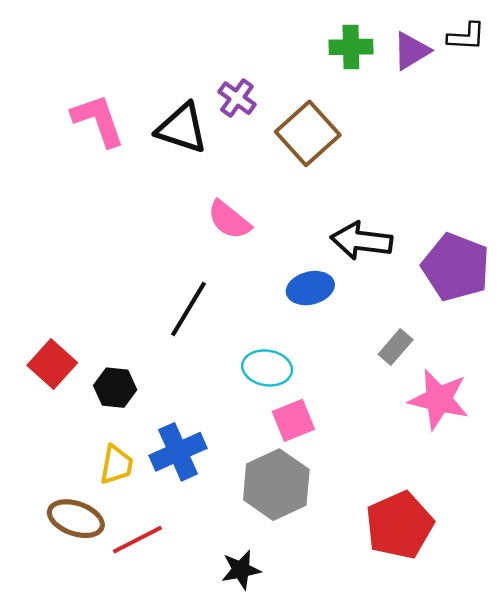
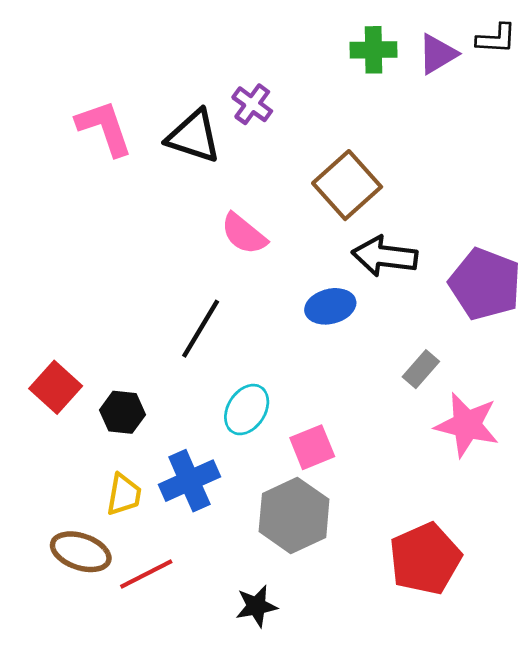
brown square: (308, 133) -> (347, 185), moved
cyan ellipse: (267, 368) -> (247, 410), moved, turned -66

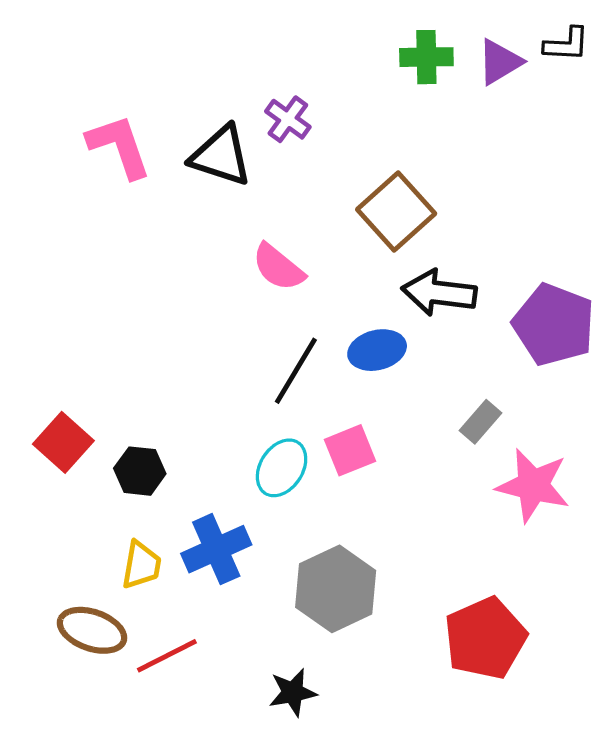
black line: (201, 329) -> (296, 371), moved
pink square: (312, 447) -> (350, 450), moved

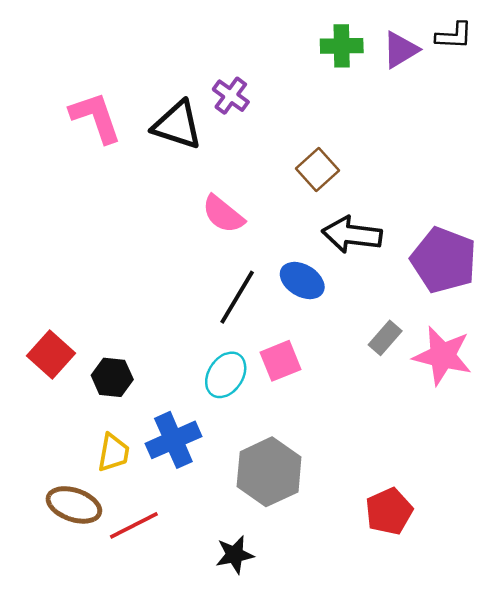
brown square: (396, 212) -> (318, 170), size x0.7
blue ellipse: (377, 350) -> (302, 281), turned 45
pink star: (533, 485) -> (442, 356), moved
red pentagon: (485, 638) -> (389, 511), size x0.7

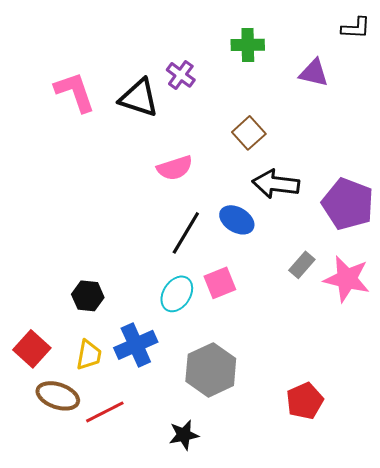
green cross: (342, 46) -> (248, 45), moved
purple triangle: (400, 50) -> (314, 73), moved, turned 44
pink semicircle: (223, 214) -> (175, 168), turned -57
red square: (51, 354) -> (32, 349), moved

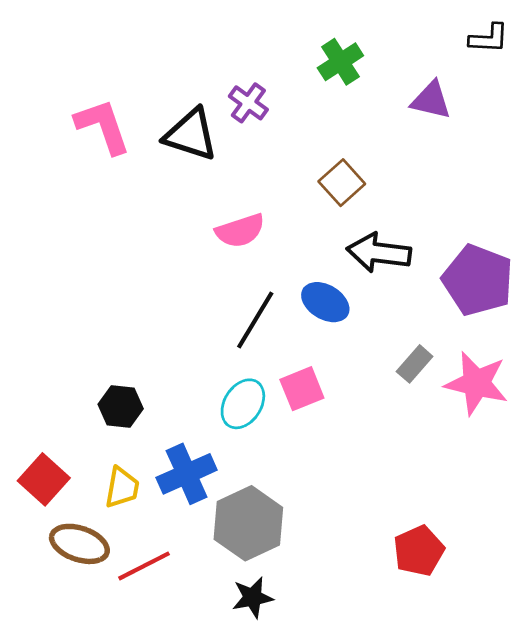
green cross: (248, 45) -> (340, 62), turned -32
gray hexagon: (211, 370) -> (248, 523), moved

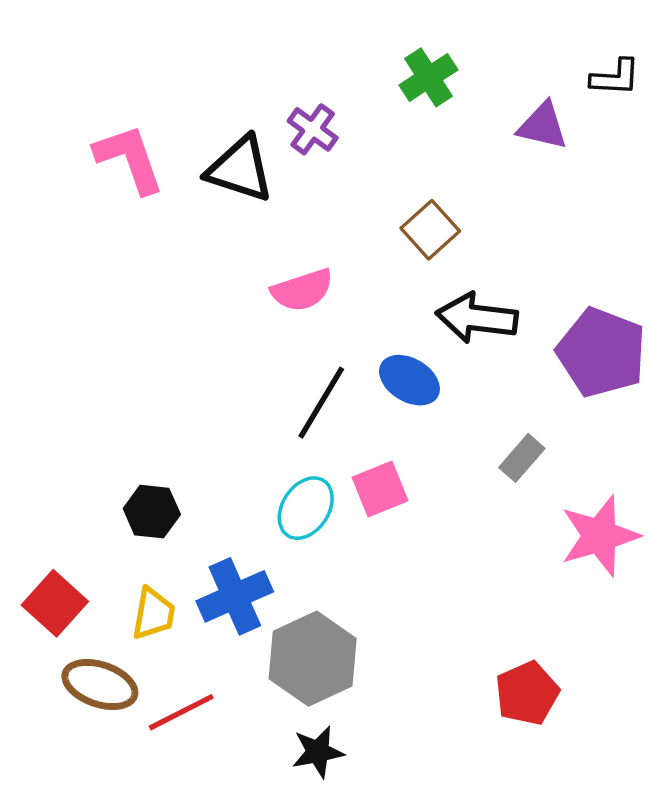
black L-shape: (489, 38) -> (615, 77), moved
pink star: (476, 383) -> (600, 536), moved, turned -30

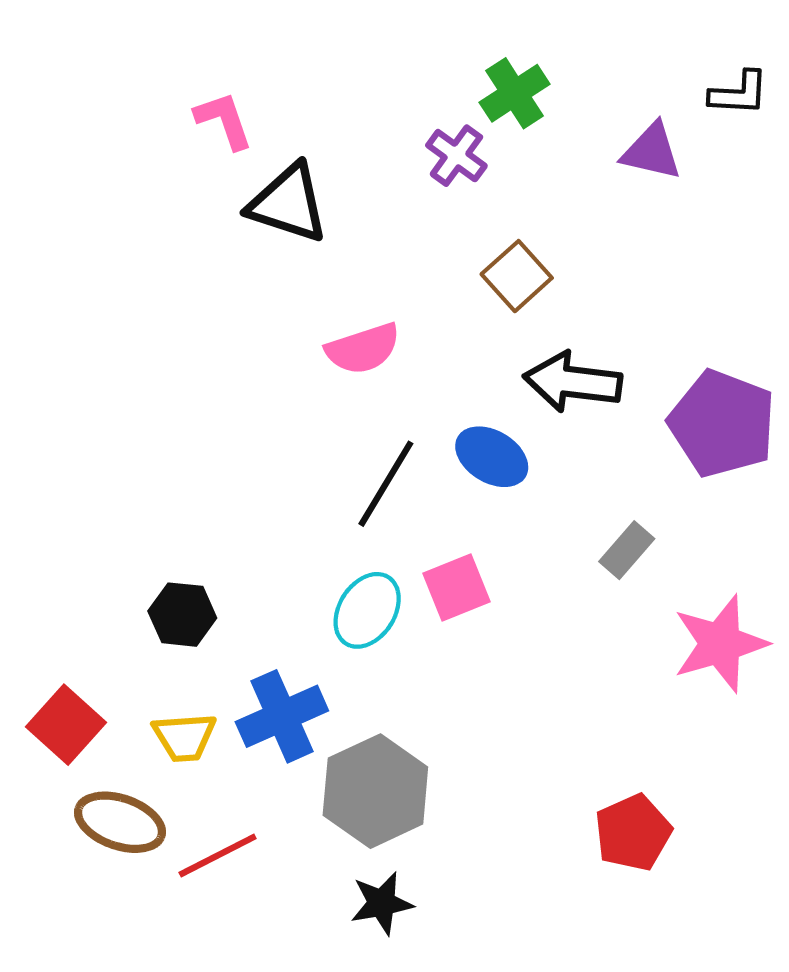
purple cross: (313, 129) -> (456, 156), moved
pink L-shape: (129, 159) -> (224, 120), moved, size x0.7
yellow trapezoid: (154, 614) -> (184, 737), turned 76

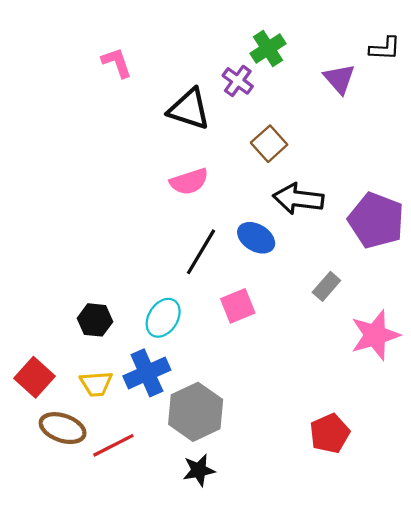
purple triangle: (652, 151) -> (339, 79), turned 36
black triangle: (288, 203) -> (189, 109), moved
cyan ellipse: (367, 610) -> (163, 318), moved

